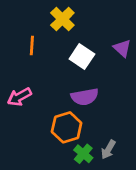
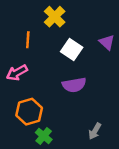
pink arrow: (19, 97) -> (17, 73), moved
orange hexagon: (67, 127) -> (29, 112), moved
green cross: (83, 154) -> (44, 136), moved

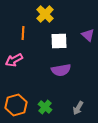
white square: (72, 50) -> (59, 41), turned -36
orange hexagon: (29, 112) -> (16, 105), moved
green cross: (44, 136) -> (45, 107), moved

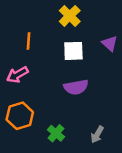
yellow cross: (45, 14) -> (70, 16), moved
orange hexagon: (16, 105) -> (20, 116), moved

